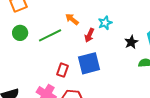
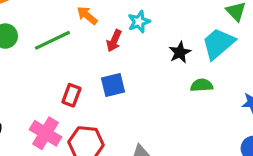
blue square: (89, 63) -> (113, 85), size x0.7

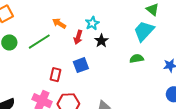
black star: (180, 52) -> (101, 41), moved

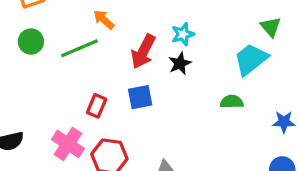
orange arrow: (59, 23) -> (104, 20), moved
cyan star: (92, 23) -> (183, 34), moved
red arrow: (78, 37) -> (143, 52), size x1.5

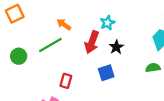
cyan star: (183, 34) -> (107, 23), moved
green circle: (31, 42) -> (19, 56), moved
blue square: (140, 97) -> (106, 73), moved

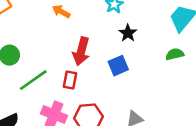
red arrow: (92, 42) -> (81, 51), moved
green line: (50, 45) -> (33, 80), moved

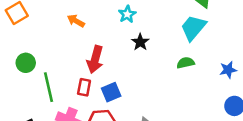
blue square: (118, 66) -> (111, 92), moved
green line: (33, 80) -> (49, 87), turned -68

